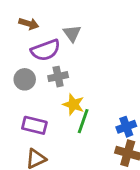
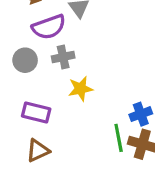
yellow star: (73, 104) -> (81, 89), turned -30
green line: (83, 121) -> (119, 138), moved, turned -30

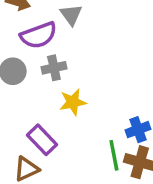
purple rectangle: (36, 112) -> (42, 140), moved, turned 32

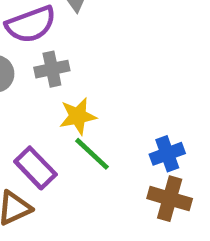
green line: (114, 155) -> (92, 154), moved, turned -36

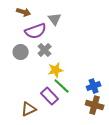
gray cross: (52, 69) -> (45, 50), turned -32
purple rectangle: (35, 168) -> (50, 96), moved

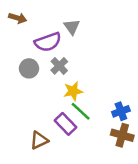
brown arrow: (24, 12) -> (18, 18), moved

